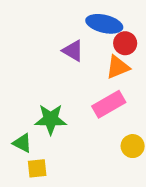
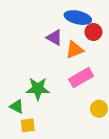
orange triangle: (118, 67) -> (75, 50), moved

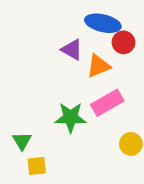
green star: (38, 89) -> (71, 117), moved
green triangle: (17, 106) -> (22, 141), turned 32

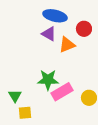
blue ellipse: (103, 23) -> (55, 16), moved
pink rectangle: (107, 103) -> (62, 92), moved

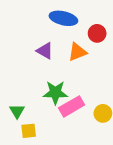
purple triangle: (49, 34) -> (45, 51), moved

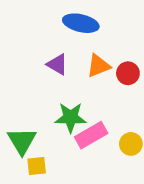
red circle: (97, 33) -> (128, 73), moved
green triangle: (17, 111) -> (22, 141), size x1.5

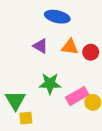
orange triangle: (98, 66) -> (70, 47), turned 30
pink rectangle: (91, 135) -> (77, 96), moved

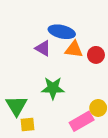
blue ellipse: (57, 17) -> (62, 32), moved
pink rectangle: (77, 96) -> (82, 121), moved

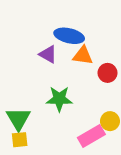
red circle: (96, 55) -> (108, 73), moved
yellow square: (27, 125) -> (20, 140), moved

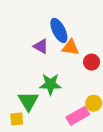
blue ellipse: (69, 36) -> (59, 30), turned 50
green triangle: (18, 119) -> (28, 101), moved

